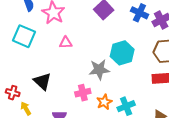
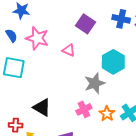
pink triangle: (66, 43) -> (69, 50), moved, turned 40

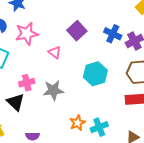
pink star: (37, 38) -> (27, 34), turned 30
gray star: (95, 83) -> (53, 90), moved
pink cross: (84, 109) -> (27, 83), moved

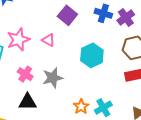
pink star: (27, 34) -> (18, 40), moved
pink cross: (27, 83) -> (25, 74), turned -35
black triangle: (16, 102) -> (28, 102), moved, turned -36

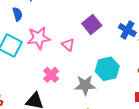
pink cross: (25, 74) -> (51, 75), moved
gray star: (53, 78) -> (85, 85), moved

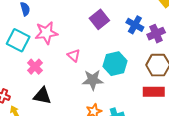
pink triangle: (68, 45) -> (74, 55), moved
pink cross: (51, 75) -> (35, 67), moved

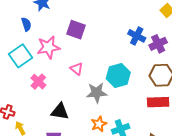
purple square: (99, 19) -> (76, 30), moved, turned -30
cyan square: (18, 40) -> (21, 56), turned 30
black triangle: (42, 96) -> (60, 112), moved

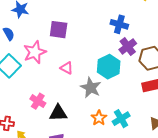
purple cross: (158, 44) -> (128, 47), moved
pink cross: (38, 82) -> (38, 101), moved
gray star: (97, 93) -> (91, 88), turned -30

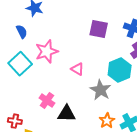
purple square: (59, 30) -> (99, 29), moved

